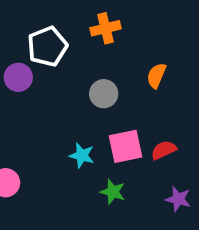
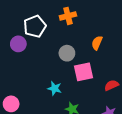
pink square: (125, 146) -> (83, 72), moved
red semicircle: (164, 150) -> (111, 85), moved

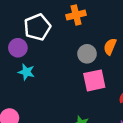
gray circle: (67, 53) -> (87, 54), moved
cyan star: (55, 88) -> (26, 72), moved

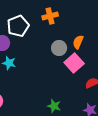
pink square: (94, 80) -> (74, 63), moved, turned -30

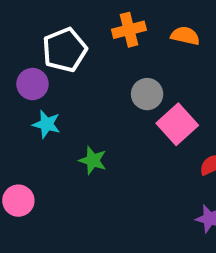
orange semicircle: (78, 42) -> (185, 36), moved, turned 80
green star: (54, 106) -> (93, 160), moved

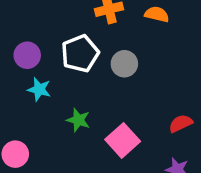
white pentagon: (65, 50) -> (80, 54), moved
pink square: (177, 124) -> (123, 140), moved

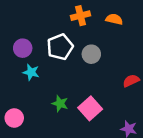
green star: (78, 120) -> (60, 104), moved
red semicircle: (181, 123) -> (131, 81), moved

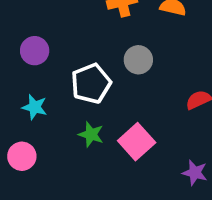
white pentagon: (60, 47) -> (91, 83), moved
cyan star: (31, 72) -> (35, 107), moved

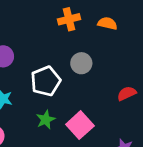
green star: (91, 134) -> (46, 120), turned 30

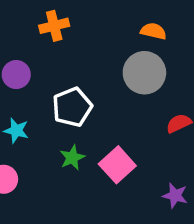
orange cross: (69, 19) -> (54, 26), moved
gray circle: (81, 63) -> (144, 73), moved, size x1.5

